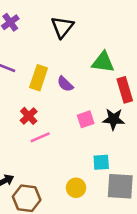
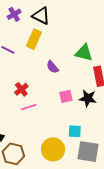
black triangle: (62, 27) -> (41, 16), moved, turned -48
yellow rectangle: (39, 78) -> (34, 39), moved
yellow circle: (76, 188) -> (53, 149), size x1.5

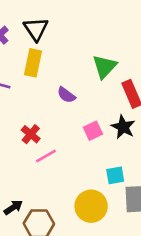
black triangle: (41, 16) -> (36, 29), turned 42
green triangle: (84, 53) -> (105, 67), turned -48
black star: (88, 98) -> (123, 127), turned 30

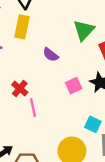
pink line: (46, 156) -> (33, 107), turned -72
cyan square: (115, 175) -> (93, 124), turned 35

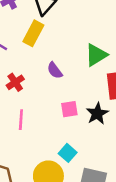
red cross: (20, 89) -> (15, 82), moved
cyan square: (93, 124) -> (68, 153), moved

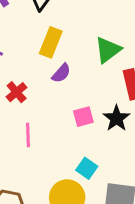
yellow rectangle: (33, 33) -> (51, 42), moved
purple semicircle: (55, 70) -> (61, 73), turned -96

